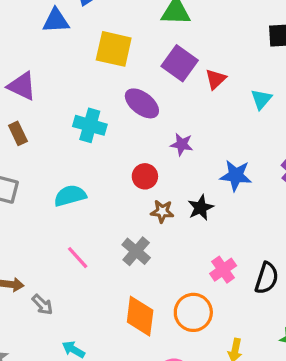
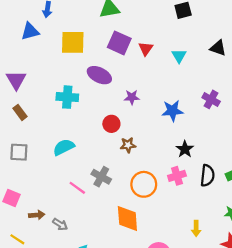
purple triangle: (22, 86) -> (16, 80), turned 45
black star: (201, 208) -> (185, 149), moved
gray cross: (136, 251) -> (101, 177), moved
pink cross: (223, 270) -> (177, 176), turned 30
orange circle: (193, 312) -> (144, 184), moved

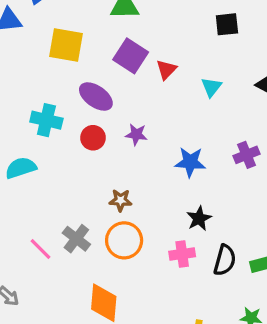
purple cross: (211, 99) -> (246, 155), turned 30
red circle: (111, 124) -> (93, 138), moved
cyan semicircle: (64, 147) -> (21, 168), moved
orange circle: (144, 184) -> (124, 240), moved

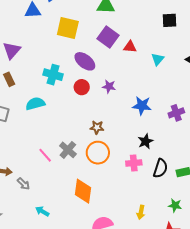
red triangle: (166, 70) -> (130, 47), turned 48
purple cross: (246, 155) -> (176, 113), moved

